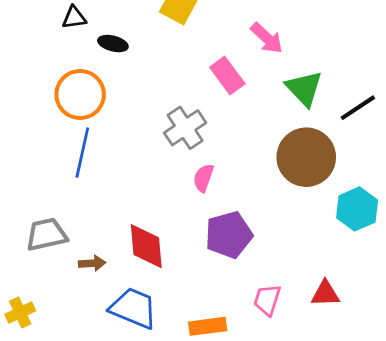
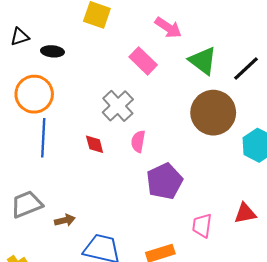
red diamond: (146, 246) -> (95, 144), moved, size x0.6

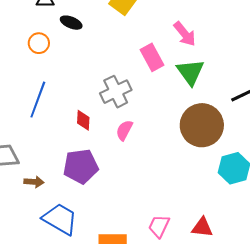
green triangle: (203, 61) -> (190, 72), moved
orange circle: (34, 94) -> (39, 43), moved, size x0.6
purple pentagon: (164, 181) -> (81, 166), moved

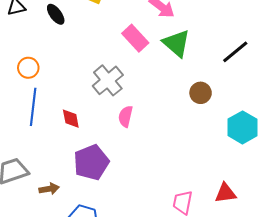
black ellipse: (71, 23) -> (56, 14), moved, turned 45
orange circle: (39, 43) -> (28, 68), moved
red diamond: (83, 120) -> (71, 119), moved
brown circle: (202, 125) -> (201, 93), size x0.5

